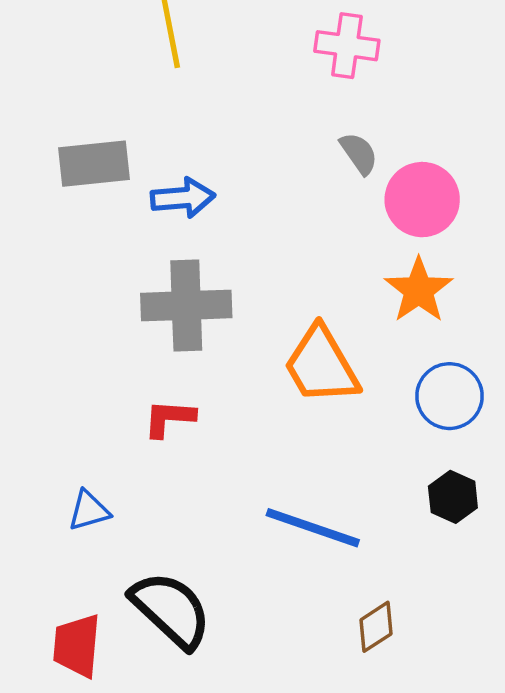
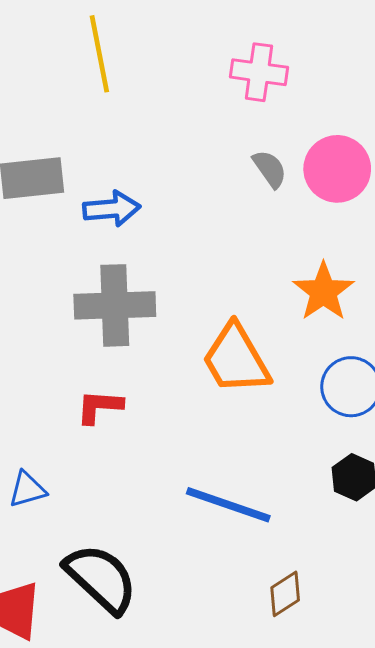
pink circle: (422, 200) -> (337, 169), moved

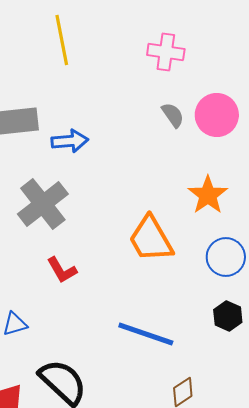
gray cross: (115, 305) -> (43, 204), moved, turned -36
red L-shape: (99, 407) -> (62, 270), turned -124

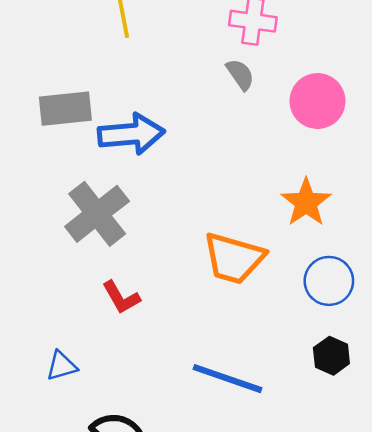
gray semicircle: (173, 115) -> (240, 74), moved
blue arrow: (70, 141) -> (131, 134), size x1.4
orange trapezoid: (151, 239) -> (234, 258), turned -44

